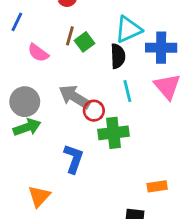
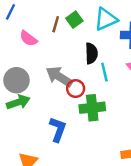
green square: (85, 42) -> (74, 20), moved
black semicircle: (118, 56) -> (91, 53), moved

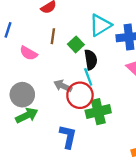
green square: (74, 20) -> (76, 44), moved
cyan line: (104, 72) -> (88, 77), moved
gray arrow: (59, 77) -> (63, 86), size x0.7
red circle: (76, 89) -> (80, 95), size x1.5

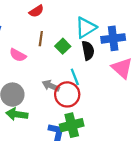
black semicircle: (91, 60) -> (88, 51), moved
green cross: (98, 112) -> (72, 125), moved
green arrow: (27, 115) -> (17, 114), turned -145

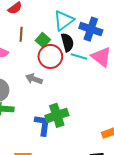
blue cross: (113, 38) -> (91, 29), turned 30
cyan line: (75, 77) -> (79, 56), moved, turned -49
red circle: (67, 94) -> (50, 56), moved

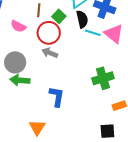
red circle: (50, 56) -> (49, 33), moved
green cross: (57, 115) -> (103, 78), moved

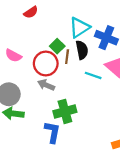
brown line: (39, 10) -> (67, 57), moved
cyan line: (93, 33) -> (93, 75), moved
green cross: (103, 78) -> (65, 111), moved

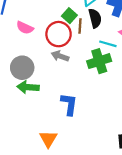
green cross: (65, 111) -> (99, 61), moved

